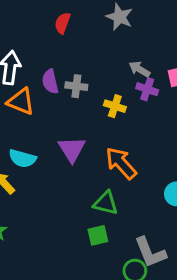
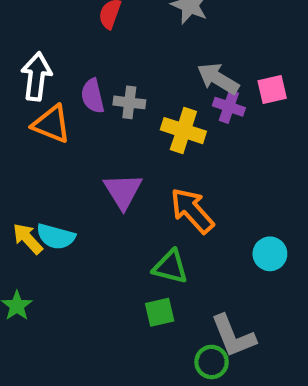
gray arrow: (139, 69) -> (218, 79), size x1.4
yellow cross: (115, 106) -> (183, 131), size x1.4
cyan semicircle: (23, 158) -> (56, 237), moved

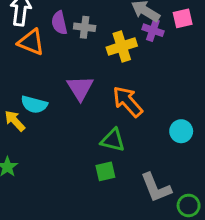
yellow cross: (183, 131) -> (122, 47), turned -36
cyan semicircle: (56, 237) -> (34, 104), moved
green circle: (212, 362) -> (189, 205), moved

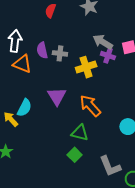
cyan semicircle: (34, 104) -> (24, 108), turned -78
green square: (105, 171) -> (75, 155), turned -32

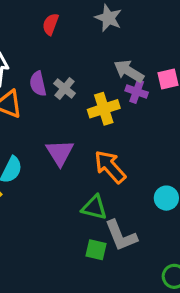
gray cross: (60, 53) -> (65, 88), turned 32
green square: (75, 155) -> (96, 250), moved, turned -32
gray L-shape: (110, 166) -> (121, 236), moved

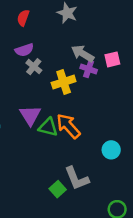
purple semicircle: (38, 84) -> (24, 50), moved, turned -96
green triangle: (94, 207) -> (48, 127), moved
green square: (96, 250) -> (58, 189), turned 35

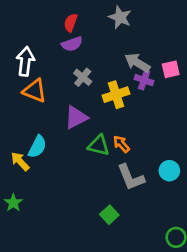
purple semicircle: (24, 50) -> (72, 44), moved
purple triangle: (30, 115) -> (76, 117), moved, turned 35
orange arrow: (68, 126) -> (121, 144), size x0.6
gray L-shape: (77, 178) -> (131, 177), moved

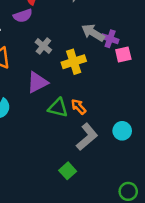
purple semicircle: (72, 44) -> (23, 16), moved
pink square: (171, 69) -> (123, 54), moved
purple cross: (144, 80) -> (110, 39), moved
gray L-shape: (131, 177) -> (87, 137), turned -108

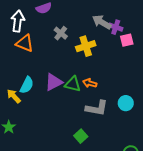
purple triangle: (37, 82) -> (54, 82), moved
orange arrow: (79, 107) -> (90, 83), turned -32
gray L-shape: (87, 137) -> (97, 108), turned 50

